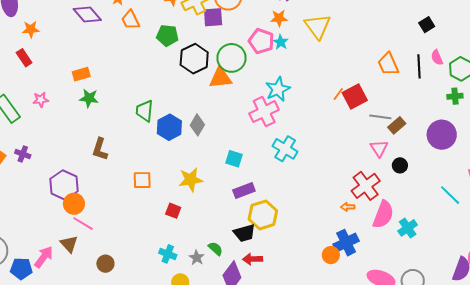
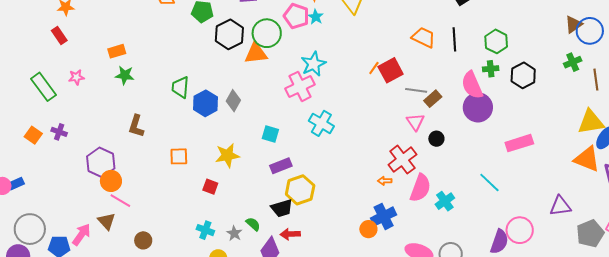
pink semicircle: (437, 57) -> (472, 85), moved, size x1.8
orange trapezoid: (388, 64) -> (424, 37), turned 140
cyan line: (450, 195) -> (489, 183), moved

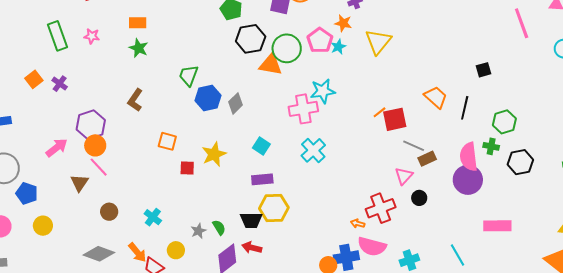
yellow star: (227, 155) -> (214, 154), turned -30
red square: (210, 187) -> (187, 168), moved, turned -35
pink semicircle: (420, 188) -> (372, 246), moved, turned 68
cyan cross: (205, 230) -> (153, 217), moved
pink arrow: (81, 235) -> (57, 148), moved

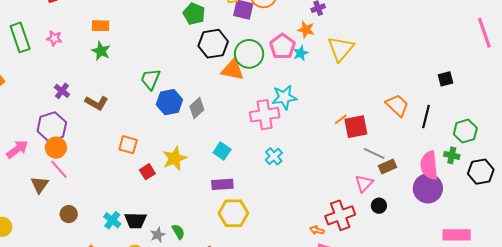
purple cross: (60, 84) -> (62, 91), moved
brown L-shape: (135, 100) -> (97, 103), turned -95
cyan cross: (313, 150) -> (274, 156), size x0.7
red square: (187, 168) -> (147, 172), turned -35
black trapezoid: (251, 220) -> (135, 221), moved

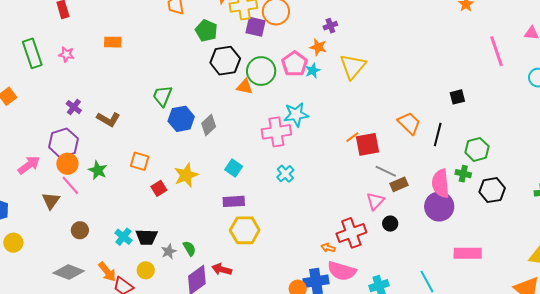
green star: (101, 51) -> (98, 170), moved
orange triangle: (233, 70) -> (245, 87), size x0.7

